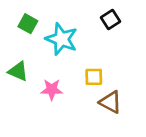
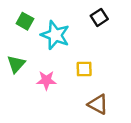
green triangle: (18, 71) -> (16, 64), turned 48
brown triangle: (111, 102) -> (98, 104), moved

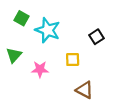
black square: (99, 17) -> (96, 37), moved

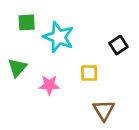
green square: (21, 18) -> (27, 22), turned -32
brown triangle: (85, 90) -> (104, 110), turned 30

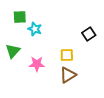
cyan star: (59, 37) -> (35, 29), moved, size x0.6
brown triangle: (104, 110) -> (68, 75), moved, turned 30

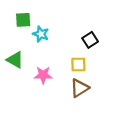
black square: (89, 34) -> (90, 40), moved
green triangle: (13, 51) -> (15, 60), turned -42

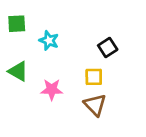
green square: (23, 20) -> (17, 24), moved
brown triangle: (80, 88) -> (95, 105), turned -42

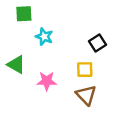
green square: (17, 24) -> (24, 14), moved

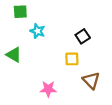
pink star: (47, 81) -> (48, 89), moved
brown triangle: (86, 95) -> (91, 80), moved

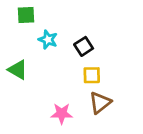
black square: (83, 36) -> (84, 46), moved
brown triangle: (91, 80) -> (100, 103), moved, turned 36

